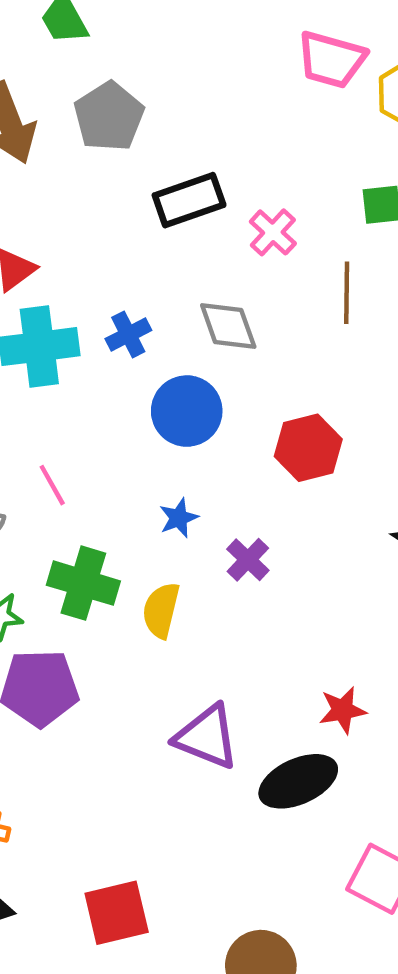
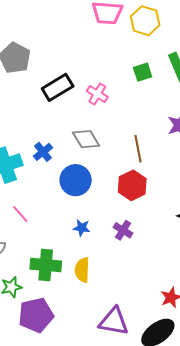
brown line: (347, 293) -> (138, 149), moved
pink line: (52, 485) -> (20, 214), moved
blue star: (179, 518) -> (82, 228), turned -30
purple cross: (248, 560) -> (123, 230), moved

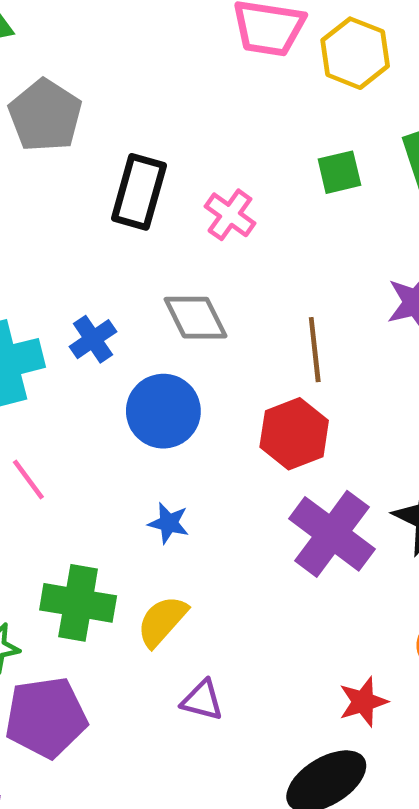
black rectangle: (58, 87) -> (139, 192), turned -48
purple cross: (123, 230) -> (332, 534), moved, size x1.8
yellow semicircle: (82, 270) -> (162, 621), turned 35
purple triangle: (114, 321) -> (202, 700), moved, size x0.6

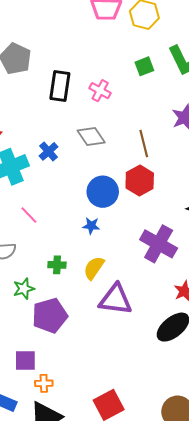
blue circle: (163, 411) -> (103, 192), moved
purple cross: (332, 534) -> (159, 244), moved
green cross: (78, 603) -> (57, 265), size x0.6
purple triangle: (202, 700) -> (115, 299), size x1.8

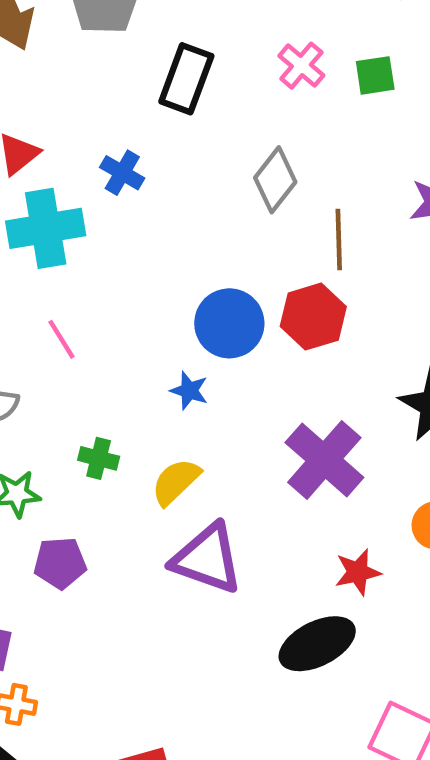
pink cross: (100, 91) -> (301, 66), moved
gray diamond: (91, 136) -> (275, 180), moved, turned 60
blue cross: (49, 151) -> (122, 173), moved, turned -30
purple pentagon: (50, 316) -> (60, 563), size x0.7

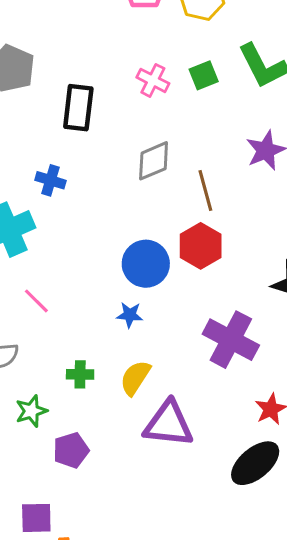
gray diamond: (275, 180) -> (154, 161), turned 42

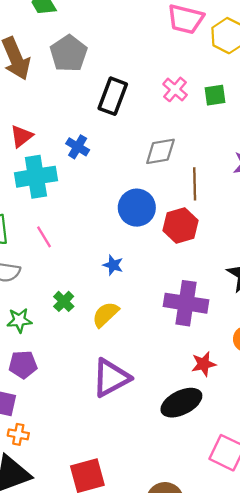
blue circle: (146, 264) -> (137, 208), moved
purple cross: (231, 340) -> (186, 303), turned -33
green cross: (80, 374) -> (64, 301), turned 30
purple triangle: (168, 424) -> (111, 378), moved, turned -48
purple pentagon: (71, 450) -> (23, 365), moved

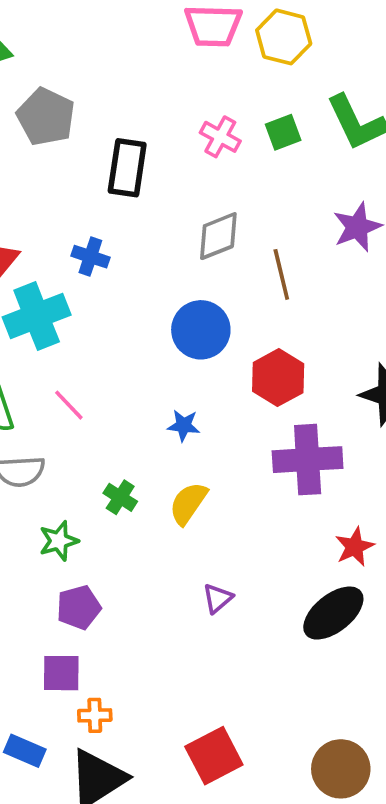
red hexagon: (181, 225) -> (278, 378), moved
purple triangle: (111, 378) -> (218, 598), size x0.5

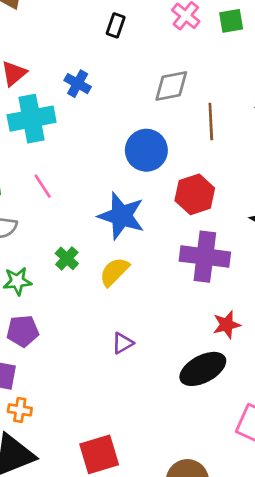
black rectangle: (127, 168) -> (116, 25), size x0.6
blue star: (184, 425) -> (121, 216), size x2.0

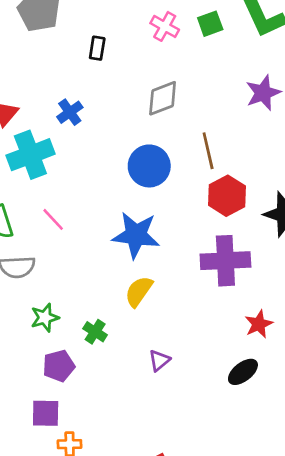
blue cross: (78, 84) -> (70, 112), turned 35
brown line: (211, 122) -> (208, 151), moved
red hexagon: (195, 194) -> (227, 196), moved
green cross: (67, 258) -> (95, 332), moved
black ellipse: (203, 369) -> (243, 372), size x0.7

